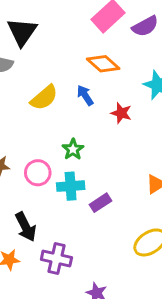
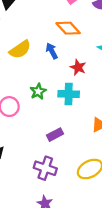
cyan cross: (71, 186) -> (69, 94), moved
purple cross: (56, 259) -> (45, 168), moved

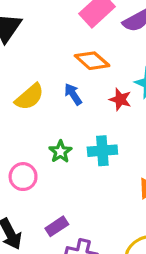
red star: (78, 67) -> (120, 99), moved
purple rectangle: (55, 135) -> (57, 226), moved

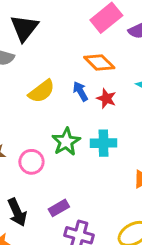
red star: (120, 99) -> (106, 98), moved
green star: (60, 152) -> (66, 142), size x1.4

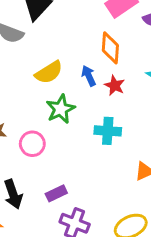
orange diamond: (99, 62) -> (110, 48), turned 44
green star: (66, 142) -> (61, 109), moved

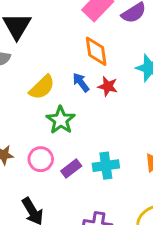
cyan cross: (108, 131) -> (106, 166), moved
purple rectangle: (56, 193) -> (71, 169), moved

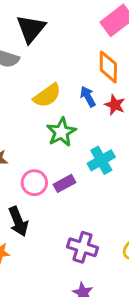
pink circle: (41, 159) -> (34, 183), moved
cyan cross: (106, 166) -> (101, 160), moved, turned -30

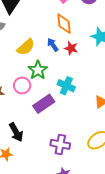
cyan cross: (101, 160) -> (66, 86), turned -30
pink circle: (34, 183) -> (22, 85), moved
purple rectangle: (64, 183) -> (44, 104), size x1.5

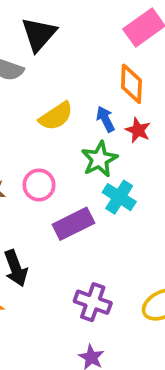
green star: (38, 70) -> (99, 159), moved

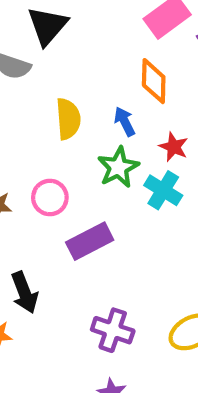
yellow semicircle: (56, 116) -> (68, 119), turned -60
red star: (138, 130) -> (174, 147), moved
cyan cross: (119, 197) -> (163, 190), moved

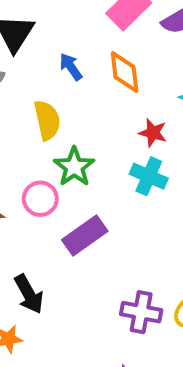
blue arrow: (125, 122) -> (71, 67), moved
green star: (118, 167) -> (74, 167), moved
purple cross: (113, 330) -> (141, 312), moved

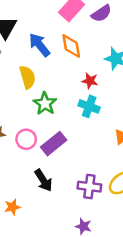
blue arrow: (71, 67) -> (39, 45), size x1.5
pink circle: (40, 199) -> (26, 139), moved
black arrow: (29, 294) -> (43, 180), moved

